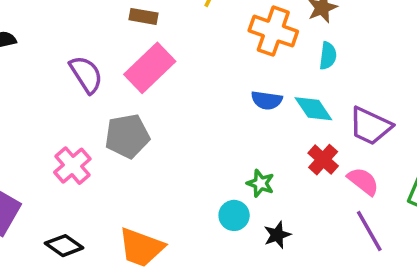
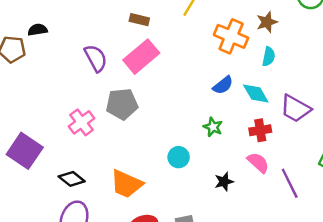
blue semicircle: (267, 100) -> (223, 85), turned -50
red cross: (323, 160) -> (260, 130), turned 35
pink semicircle: (363, 181) -> (258, 163), moved
green star: (260, 183) -> (213, 127), moved
cyan circle: (234, 215) -> (179, 157), moved

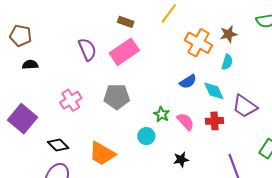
black semicircle: (38, 30) -> (30, 65), moved
gray pentagon: (122, 104) -> (117, 97), moved
green star: (213, 127) -> (162, 114), moved
pink semicircle: (258, 163) -> (185, 122), moved

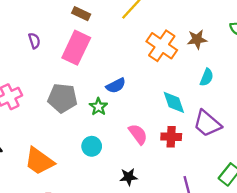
purple semicircle: (87, 49) -> (34, 41), size x0.6
pink rectangle: (124, 52) -> (76, 48), turned -36
cyan semicircle: (227, 62) -> (207, 77), moved
blue semicircle: (188, 82) -> (116, 86), moved
green star: (162, 114) -> (98, 107), moved

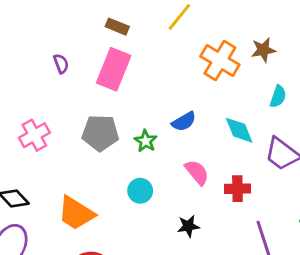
blue semicircle: (116, 86) -> (184, 122), moved
red cross: (171, 137) -> (237, 189), moved

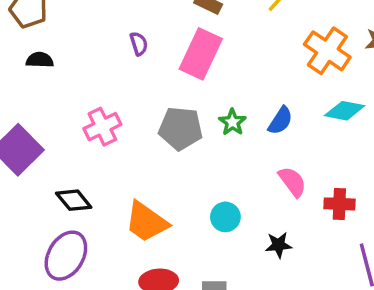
blue semicircle: (184, 122) -> (280, 121), turned -30
cyan diamond: (239, 130) -> (345, 111), moved, turned -60
green star: (146, 141) -> (232, 122), moved
cyan circle: (140, 191) -> (225, 217), moved

